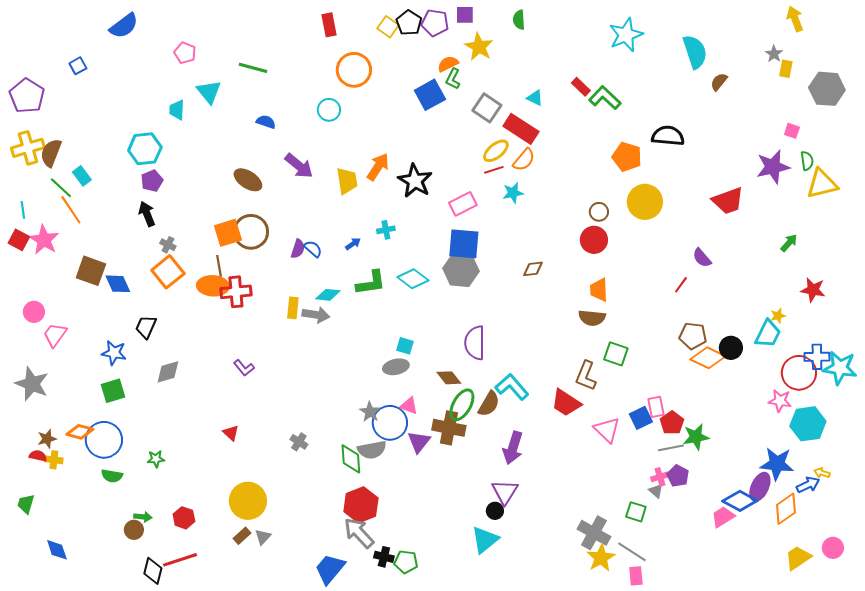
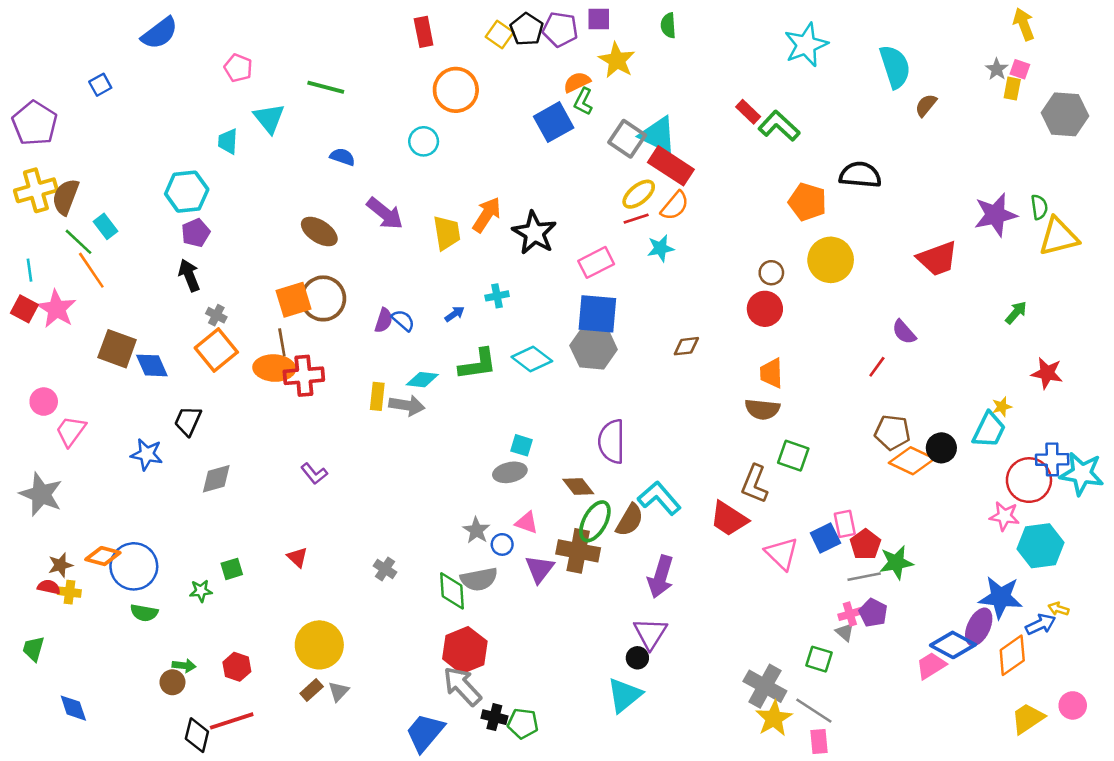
cyan triangle: (535, 98) -> (658, 135), moved, size x1.8
pink square: (792, 131) -> (1020, 69), moved
green square: (113, 391) -> (232, 569), moved, size x0.7
blue circle: (390, 423) -> (502, 544), size x0.5

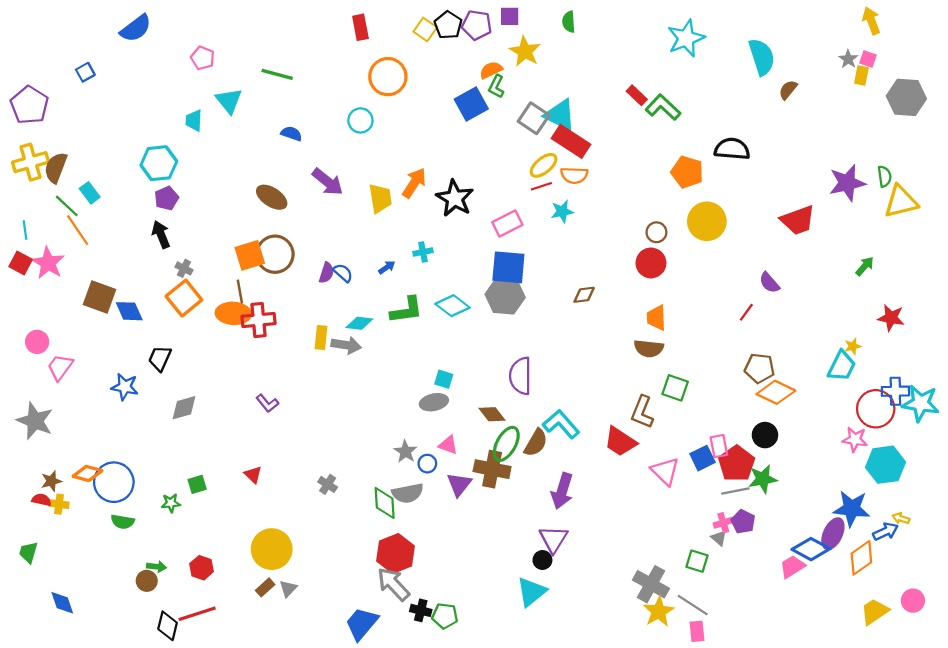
orange semicircle: (675, 206) -> (574, 175), turned 52
black circle: (941, 448) -> (765, 435), moved
red pentagon: (865, 544) -> (736, 464), size x1.4

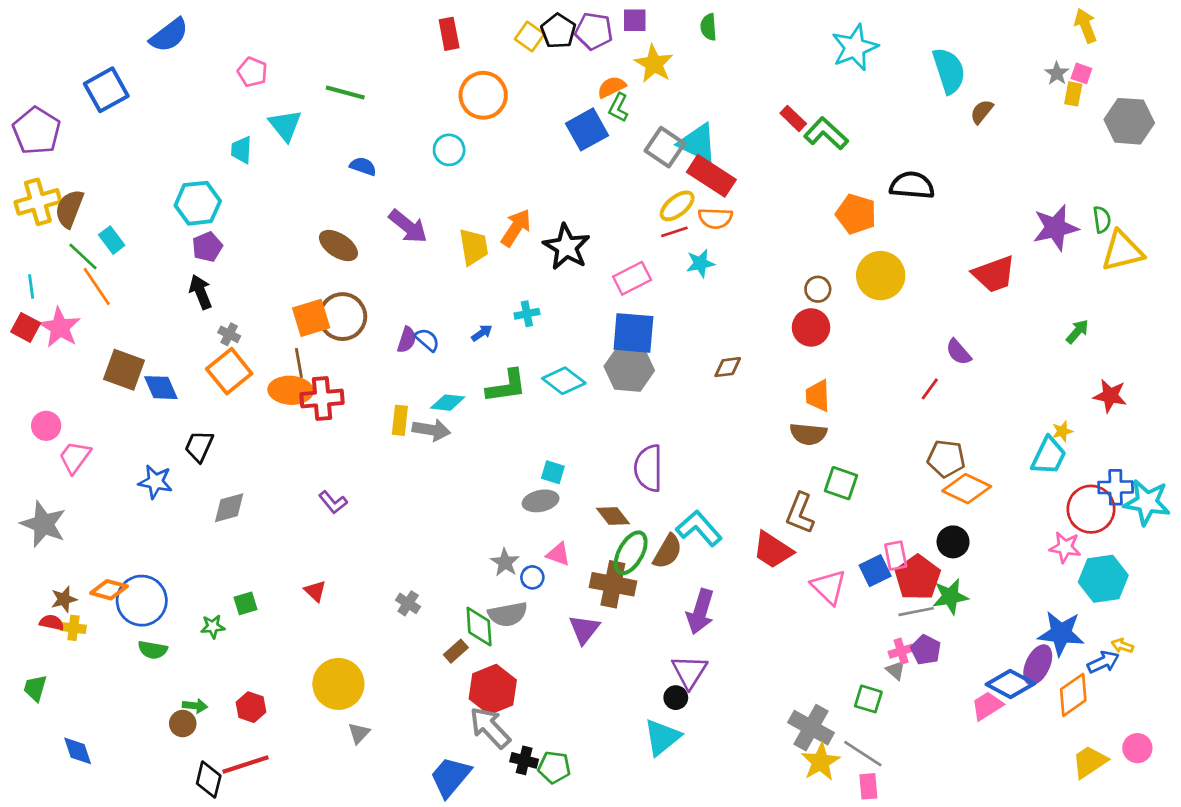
blue square: (85, 72) -> (106, 90), size x1.8
purple triangle: (459, 484) -> (584, 629), moved
brown rectangle: (265, 587) -> (456, 651), moved

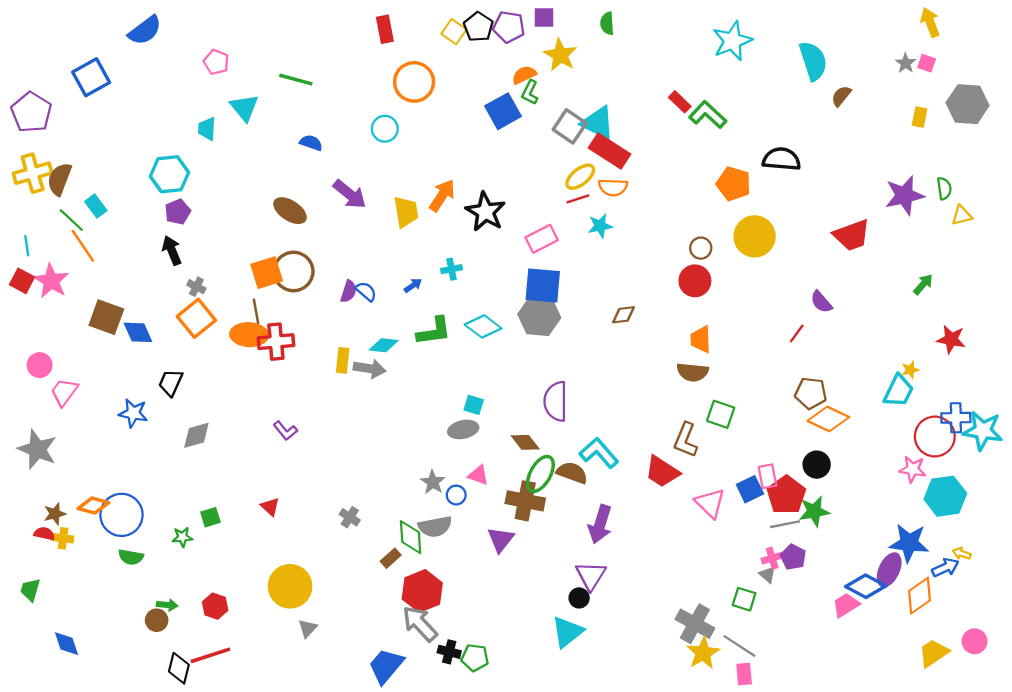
yellow rectangle: (1073, 94) -> (920, 117), moved
yellow triangle: (1122, 251) -> (962, 215), size x0.6
brown semicircle: (668, 551) -> (572, 473), turned -100

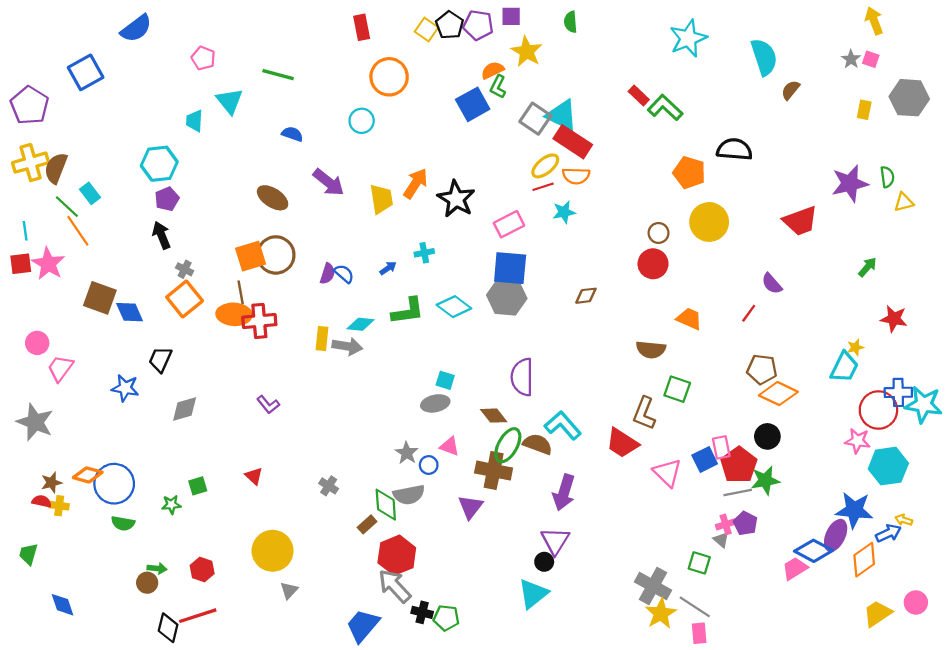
red square: (22, 281) -> (21, 264), turned -35
orange trapezoid: (701, 339) -> (689, 319), moved, turned 116

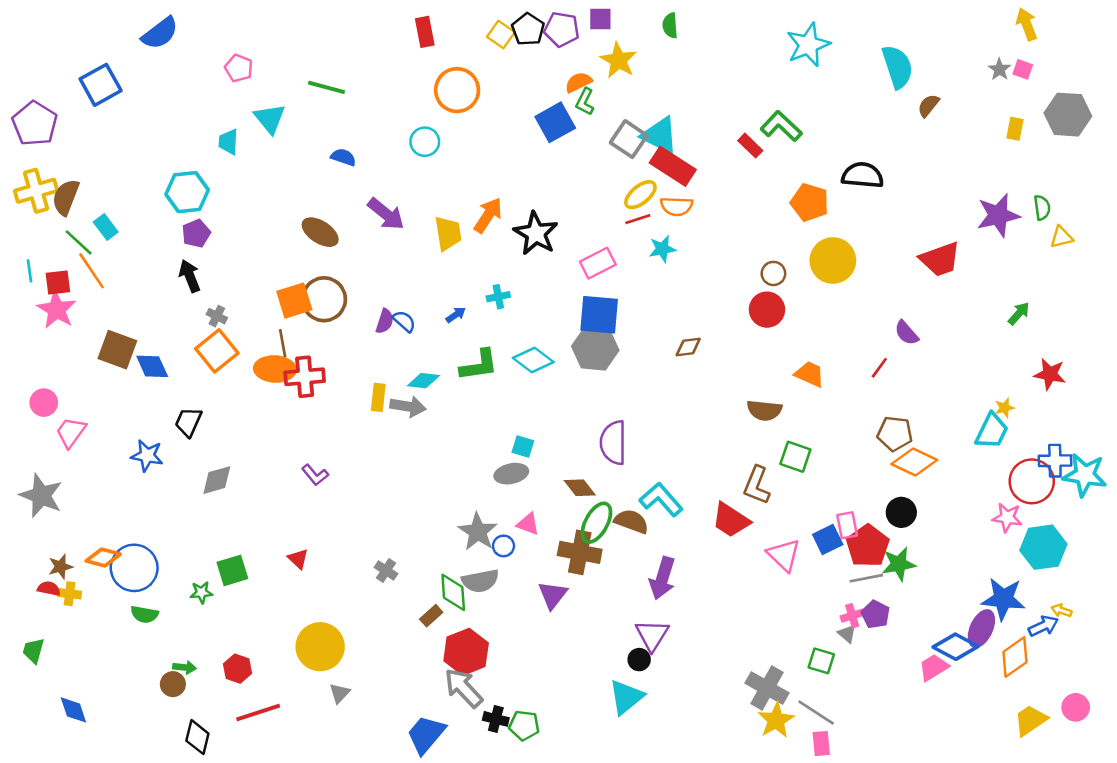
red rectangle: (639, 96) -> (750, 146), moved
red square: (21, 264) -> (58, 282), moved
gray star: (407, 453) -> (478, 532), size x1.4
green square: (198, 486) -> (232, 570), size x1.4
red line: (198, 616) -> (258, 713), moved

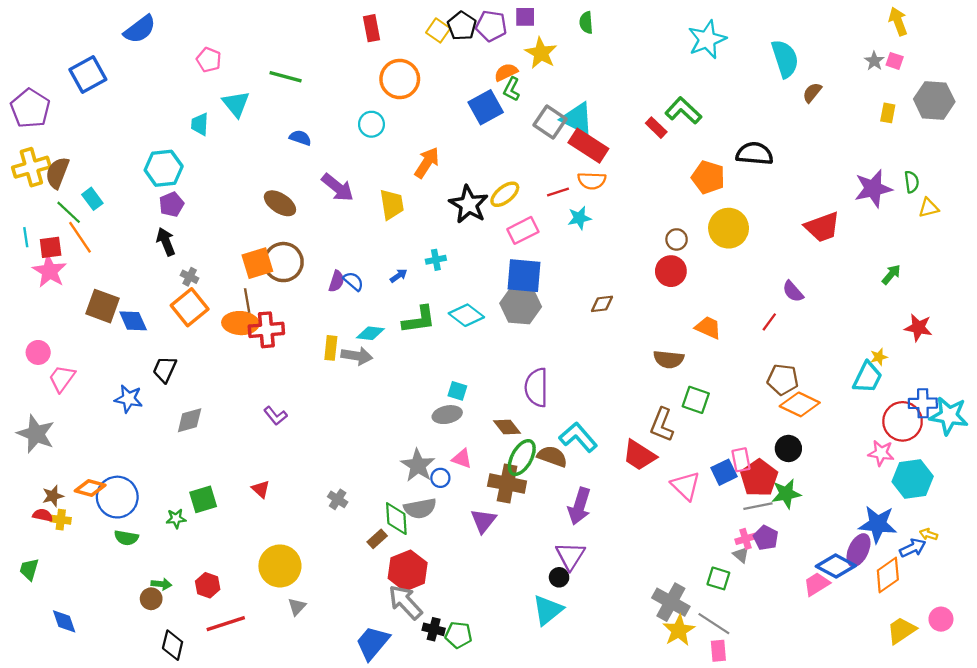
yellow ellipse: (640, 195) -> (505, 194), moved
orange arrow: (488, 215) -> (427, 163), moved

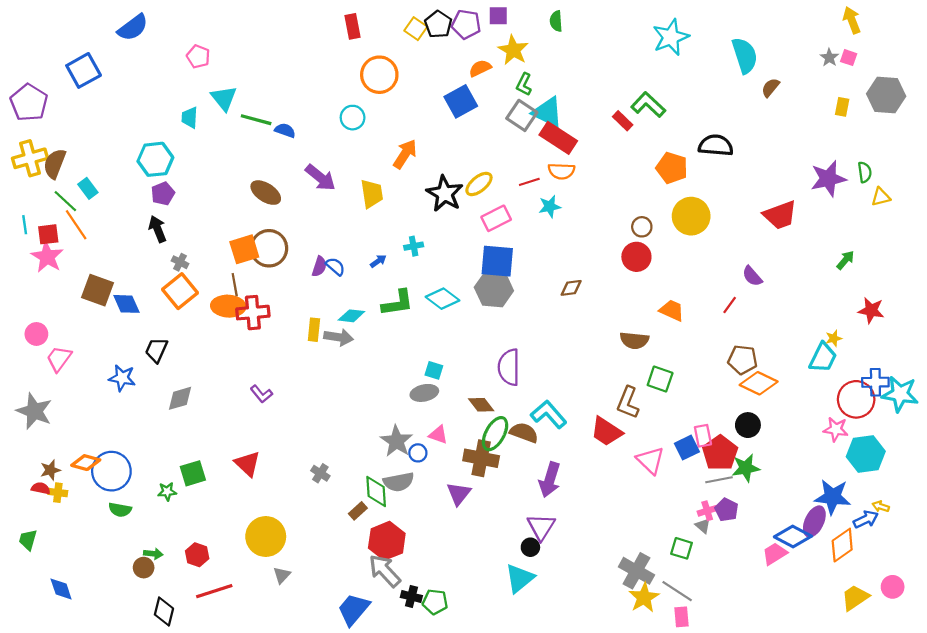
green line: (286, 77) -> (256, 120), moved
green L-shape: (512, 89) -> (524, 84), moved
red triangle: (261, 489) -> (248, 464), size x1.5

